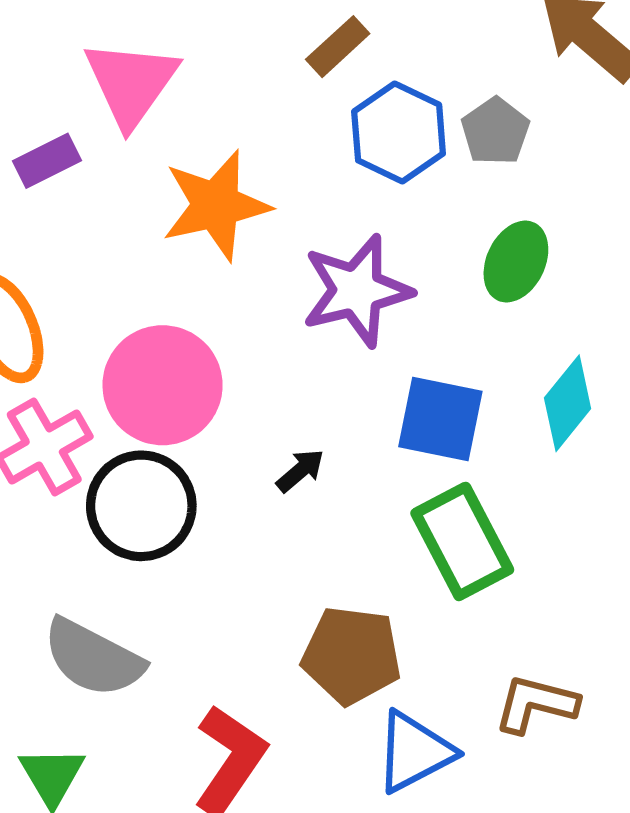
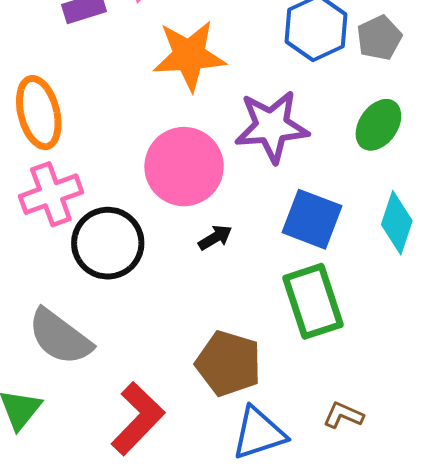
pink circle: (163, 385) -> (184, 167), moved
cyan diamond: (568, 403) -> (397, 223), turned -30
brown L-shape: (536, 704) -> (343, 415), size x0.7

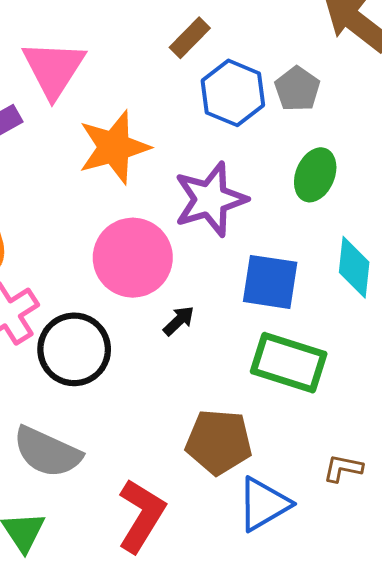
green rectangle: (313, 301) -> (289, 363), turned -42

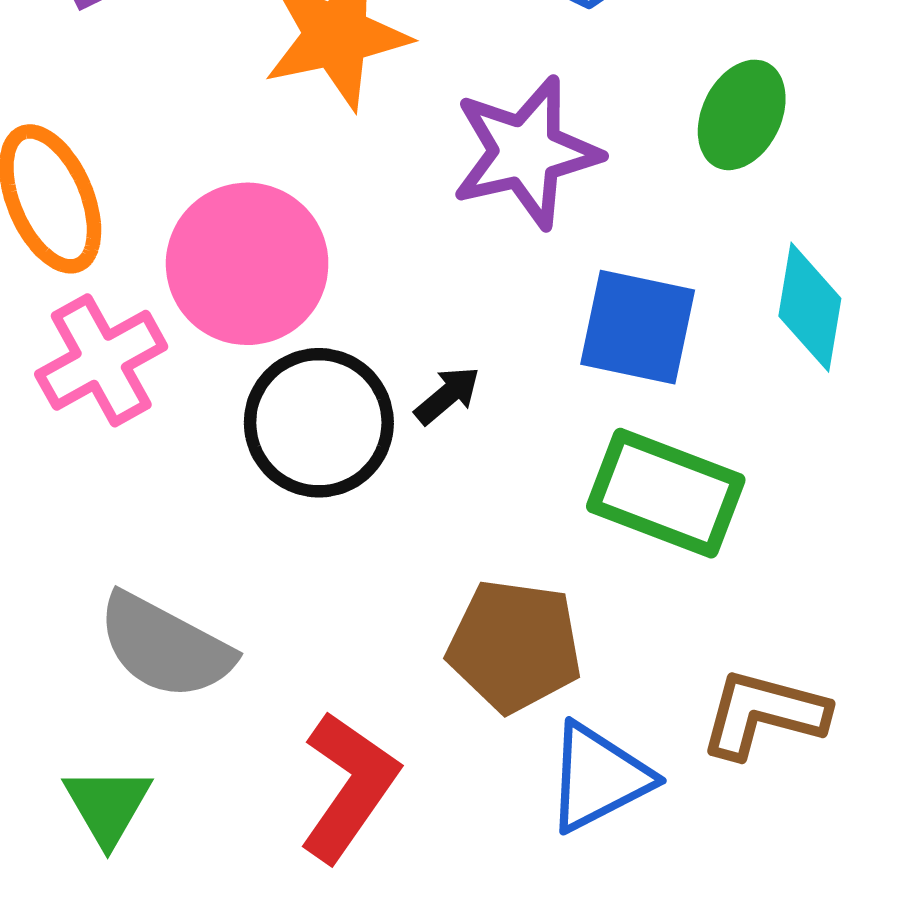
pink circle: (133, 258) -> (247, 264), moved
black circle: (74, 349) -> (319, 423), moved
brown L-shape: (343, 468) -> (764, 714), size x1.6

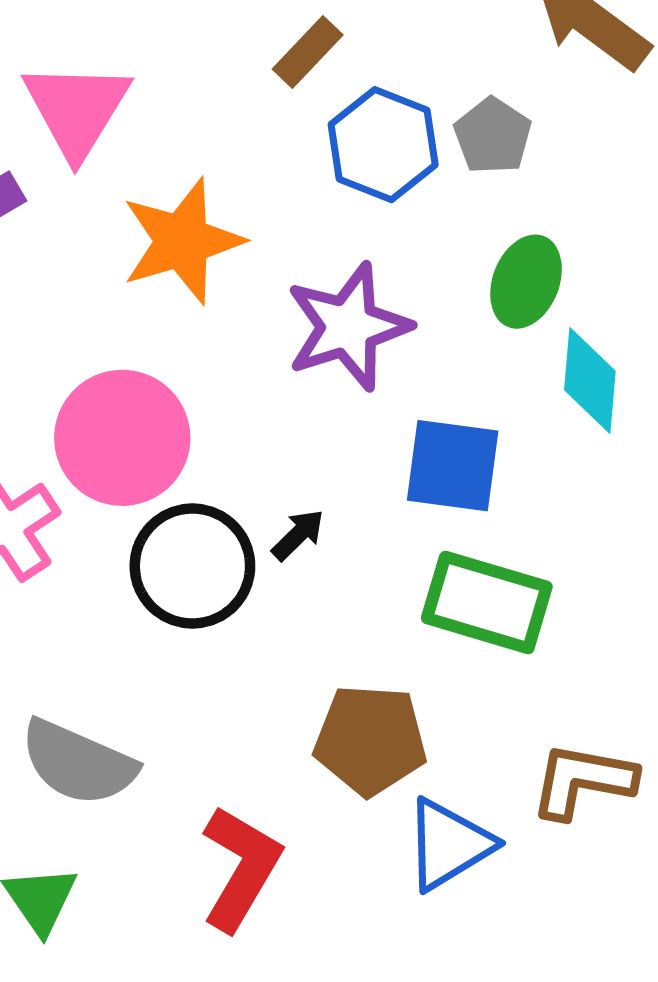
cyan diamond: (810, 307) -> (590, 381), moved

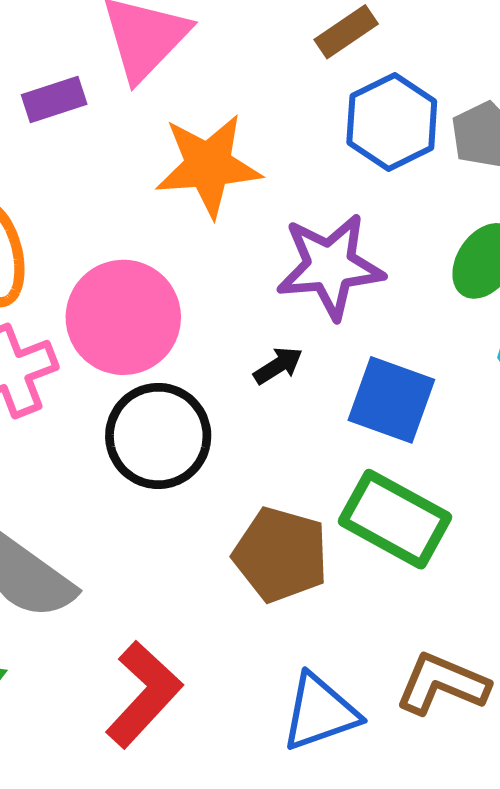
black arrow: (298, 535) -> (278, 366), moved
brown pentagon: (370, 740) -> (281, 555), moved

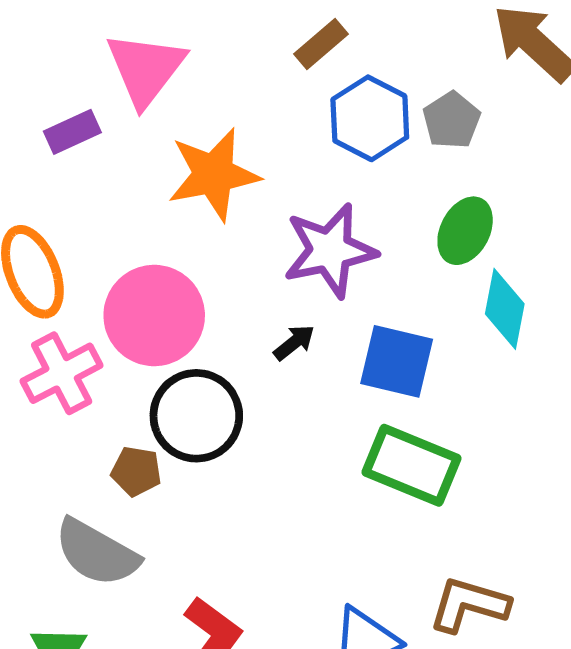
brown pentagon: (281, 555) -> (136, 471), moved, size x0.6

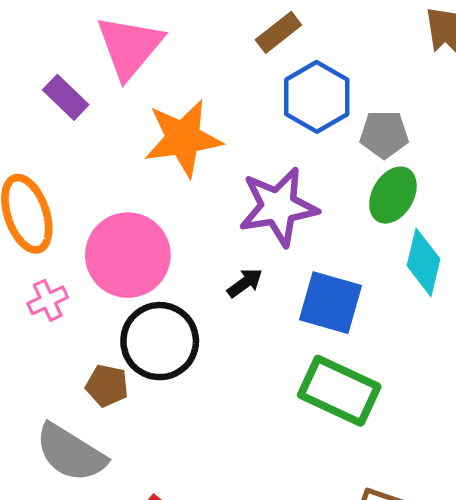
gray pentagon: (452, 120) -> (384, 134), moved, turned 30
purple rectangle: (72, 132) -> (66, 97), turned 66
pink cross: (62, 373) -> (48, 300), size x0.6

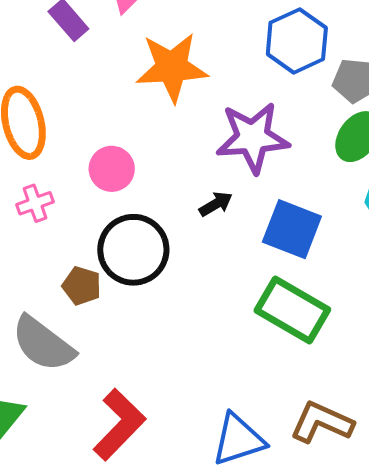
pink circle: (128, 255) -> (112, 169), size x0.6

